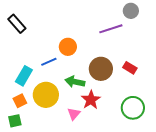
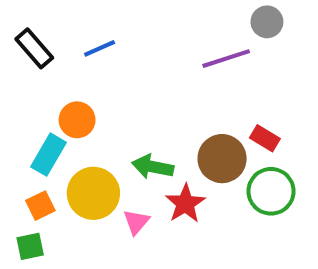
orange circle: (68, 47) -> (77, 120), moved
blue line: (49, 62) -> (100, 48), moved
brown circle: (101, 69) -> (222, 159), moved
green circle: (133, 108) -> (271, 191), moved
pink triangle: (74, 114) -> (136, 222), moved

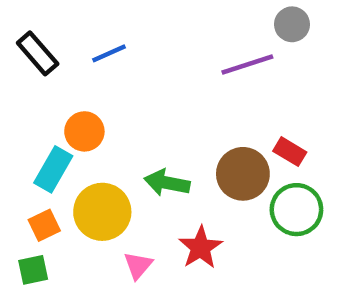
red star: (185, 204) -> (200, 248), moved
pink triangle: (136, 222) -> (138, 265), moved

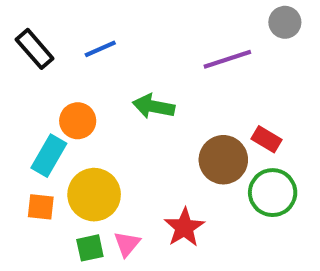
gray circle: (292, 24) -> (285, 22), moved
green arrow: (167, 183) -> (154, 106), moved
orange square: (44, 225) -> (41, 207), turned 32
green square: (33, 270) -> (90, 248), moved

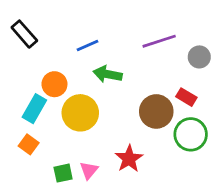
gray circle: (285, 22) -> (199, 57), moved
blue line: (100, 49) -> (87, 45), moved
yellow circle: (94, 195) -> (80, 113), moved
orange square: (41, 207) -> (29, 144), turned 30

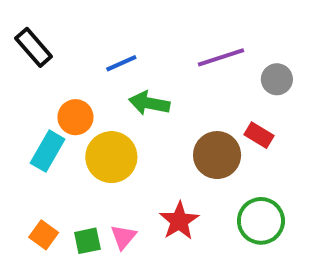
green circle: (191, 134) -> (261, 221), moved
orange square: (29, 144) -> (44, 235), moved

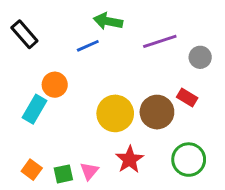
green arrow: (149, 103) -> (108, 21), moved
yellow circle: (111, 157) -> (115, 113), moved

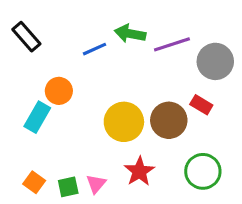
green arrow: (108, 21) -> (130, 34), moved
gray circle: (200, 57) -> (215, 61), size x1.5

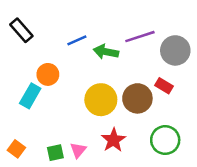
green arrow: (130, 34) -> (106, 52), moved
orange square: (34, 182) -> (16, 149), moved

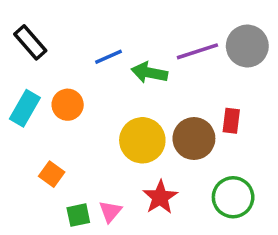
gray circle: (175, 50) -> (247, 46), moved
red rectangle: (164, 86) -> (231, 121), turned 66
cyan rectangle: (30, 96) -> (25, 108), moved
orange square: (16, 149) -> (52, 174), moved

